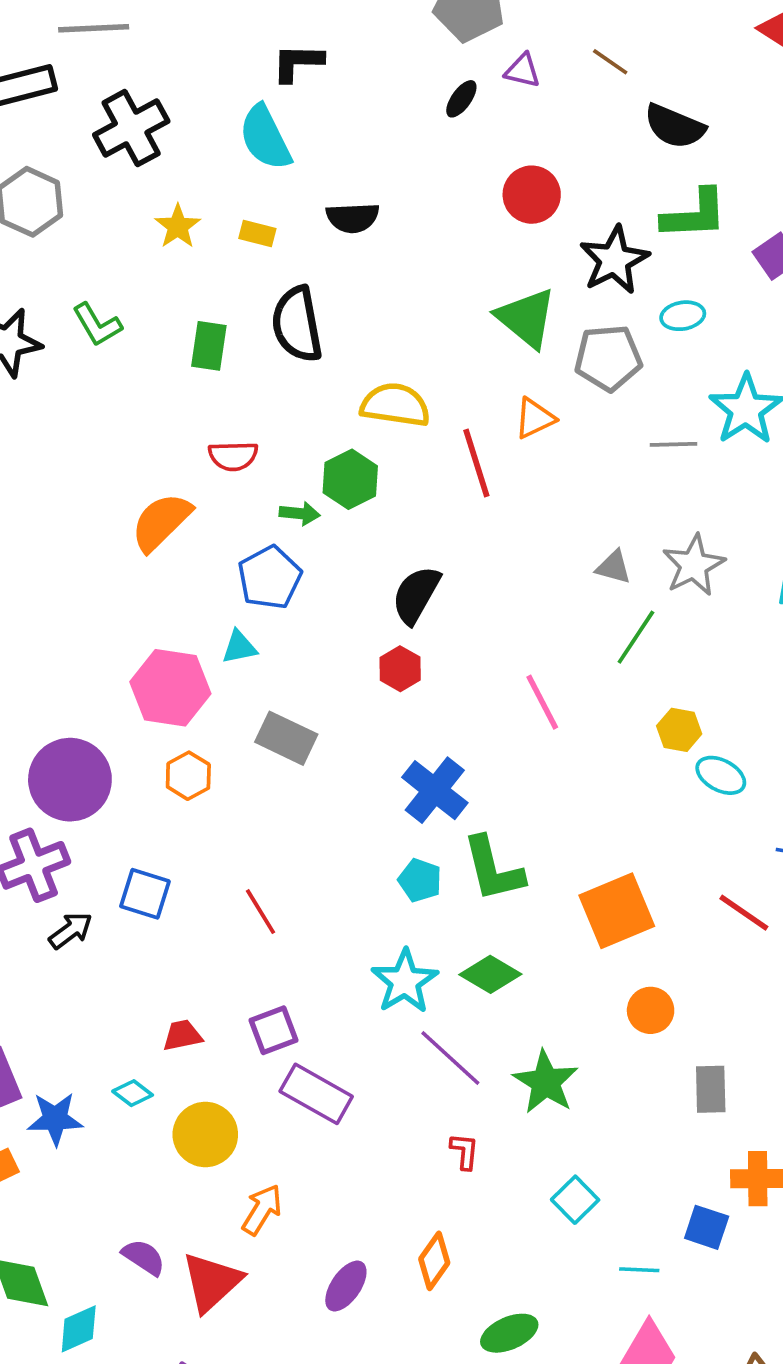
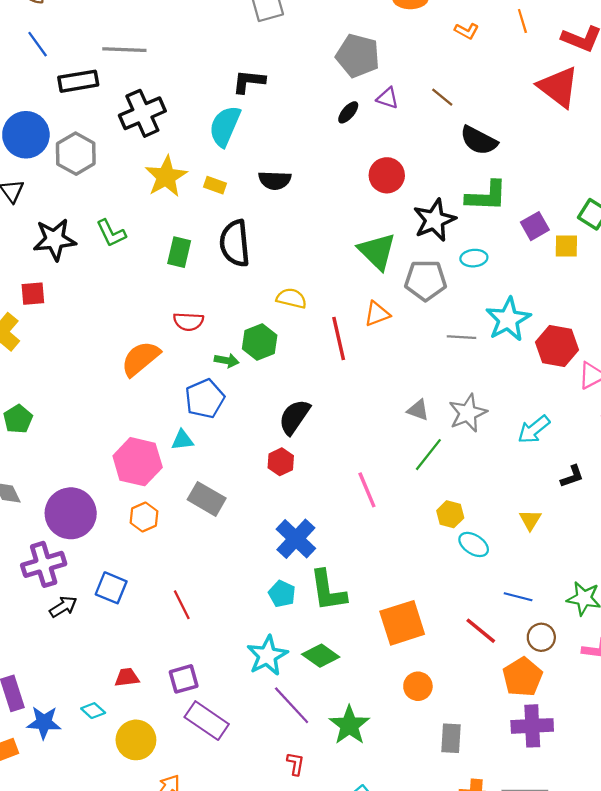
cyan semicircle: (265, 138) -> (225, 126), turned 45
yellow star: (178, 226) -> (166, 177), size x1.5
yellow semicircle: (395, 405) -> (291, 298), size x0.7

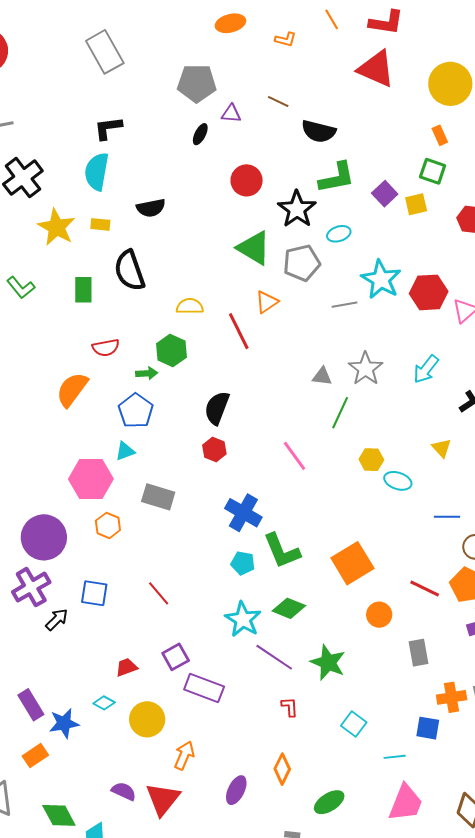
red line: (481, 631) -> (425, 589), moved

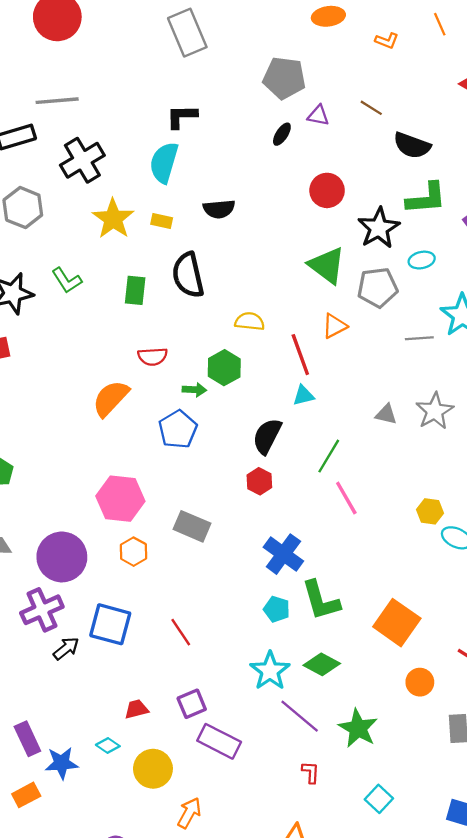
green line: (340, 413) -> (329, 456), moved
cyan triangle: (125, 451) -> (304, 395), moved
orange square: (352, 563) -> (397, 623), turned -30
blue square: (94, 593) -> (110, 624), size x1.4

